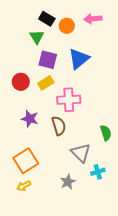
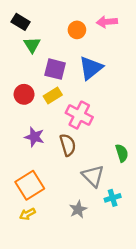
black rectangle: (47, 19) -> (21, 22), moved
green triangle: (37, 37) -> (32, 45), moved
pink cross: (69, 100) -> (79, 115), turned 30

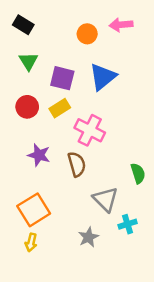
green triangle: (32, 45) -> (28, 61), moved
yellow arrow: (27, 214) -> (31, 242), turned -49

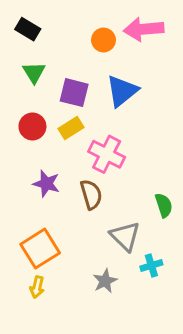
pink arrow: (121, 25) -> (144, 29), size x1.4

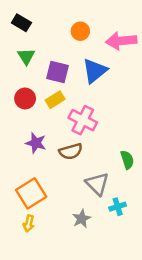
pink arrow: (144, 29) -> (121, 41), moved
brown semicircle: (91, 194) -> (71, 151), turned 90

